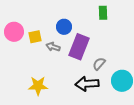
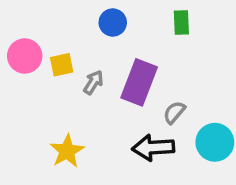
blue circle: (64, 27) -> (113, 23), moved
gray arrow: (53, 47) -> (93, 82), turned 104
yellow star: (38, 86) -> (67, 151), turned -30

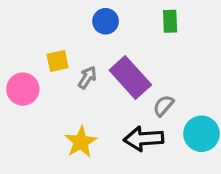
pink circle: (25, 56) -> (23, 89), moved
purple rectangle: (139, 82) -> (130, 78), turned -63
yellow star: (67, 151) -> (81, 142), moved

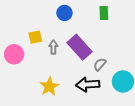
gray arrow: (87, 78) -> (53, 47), turned -32

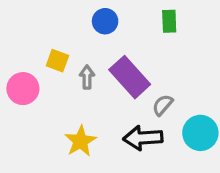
yellow square: (35, 37) -> (57, 61), turned 32

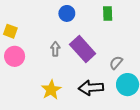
yellow square: (57, 61) -> (10, 31), moved
gray semicircle: (163, 105) -> (116, 63), moved

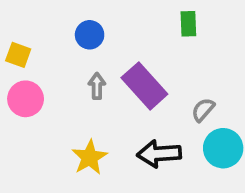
blue circle: (67, 13) -> (90, 35), moved

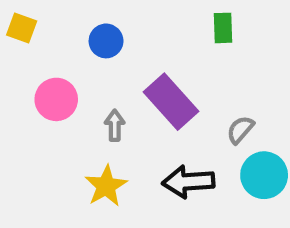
yellow square: (18, 55) -> (22, 28), moved
gray arrow: (97, 86) -> (115, 125), moved
pink circle: (26, 99) -> (56, 99), moved

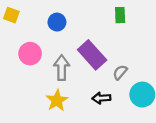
gray arrow: (115, 125) -> (62, 68), size x1.5
gray semicircle: (240, 130) -> (120, 72), moved
black arrow: (188, 182) -> (101, 98), size x0.7

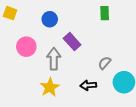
purple rectangle: (92, 55) -> (72, 42), moved, size x0.7

